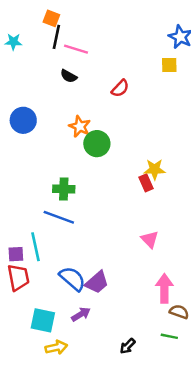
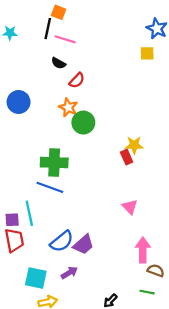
orange square: (51, 18) -> (59, 12), moved
red semicircle: (120, 88) -> (77, 80), moved
green cross: (64, 189) -> (54, 162), size x1.4
blue semicircle: (72, 279) -> (62, 241), turned 100

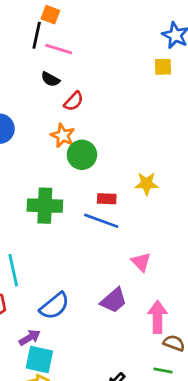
red rectangle: (127, 157) -> (107, 199), moved, turned -64
blue line: (50, 187) -> (101, 221), moved
purple trapezoid: (83, 245) -> (114, 300), moved
purple arrow: (69, 273) -> (30, 338), moved
cyan square: (36, 278) -> (39, 360), moved

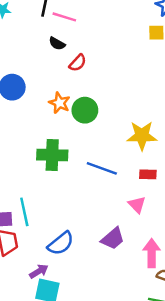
orange star: (63, 136) -> (59, 103), moved
yellow star: (147, 184) -> (142, 136), size x1.4
red rectangle: (107, 199) -> (148, 174), moved

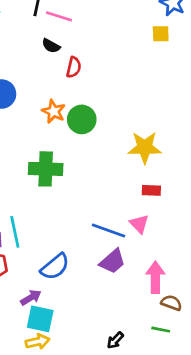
red semicircle: (78, 63) -> (74, 67), turned -30
blue line: (102, 168) -> (108, 231), moved

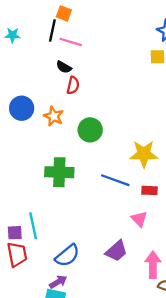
red semicircle: (74, 67) -> (73, 85), moved
orange star: (54, 111) -> (54, 116), moved
blue line: (108, 231) -> (115, 180), moved
purple arrow: (31, 297) -> (58, 282), moved

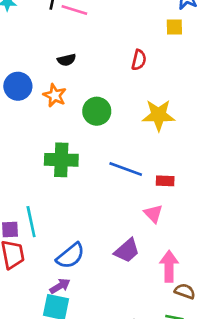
black semicircle: (64, 67) -> (67, 60), moved, turned -42
red semicircle: (73, 85) -> (139, 60), moved
yellow star: (144, 154) -> (159, 115), moved

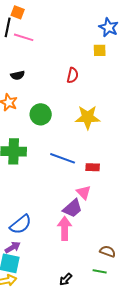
purple trapezoid: (127, 251) -> (73, 208), moved
pink arrow: (169, 266) -> (65, 228), moved

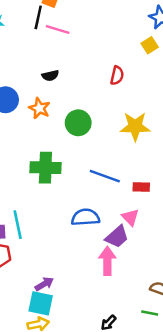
yellow square: (100, 50) -> (150, 45), turned -32
blue semicircle: (21, 224) -> (85, 217), moved, turned -145

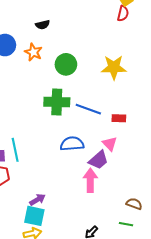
red semicircle: (117, 76) -> (123, 13), moved
green cross: (45, 168) -> (57, 102), moved

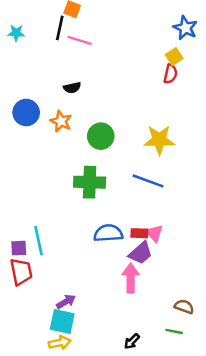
blue line: (88, 109) -> (148, 181), moved
red rectangle: (119, 118) -> (139, 233), moved

